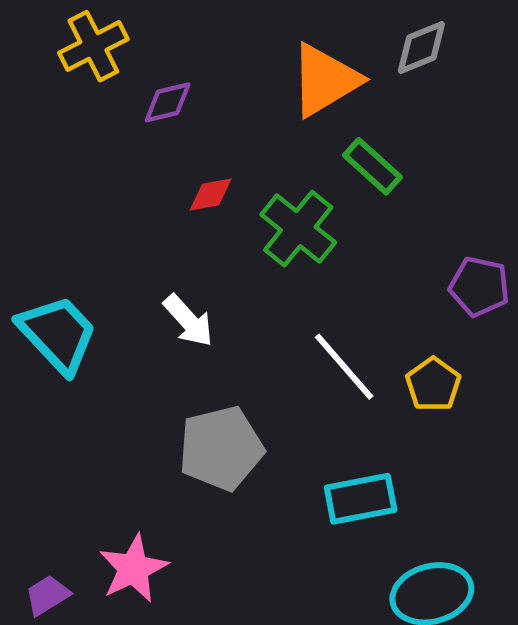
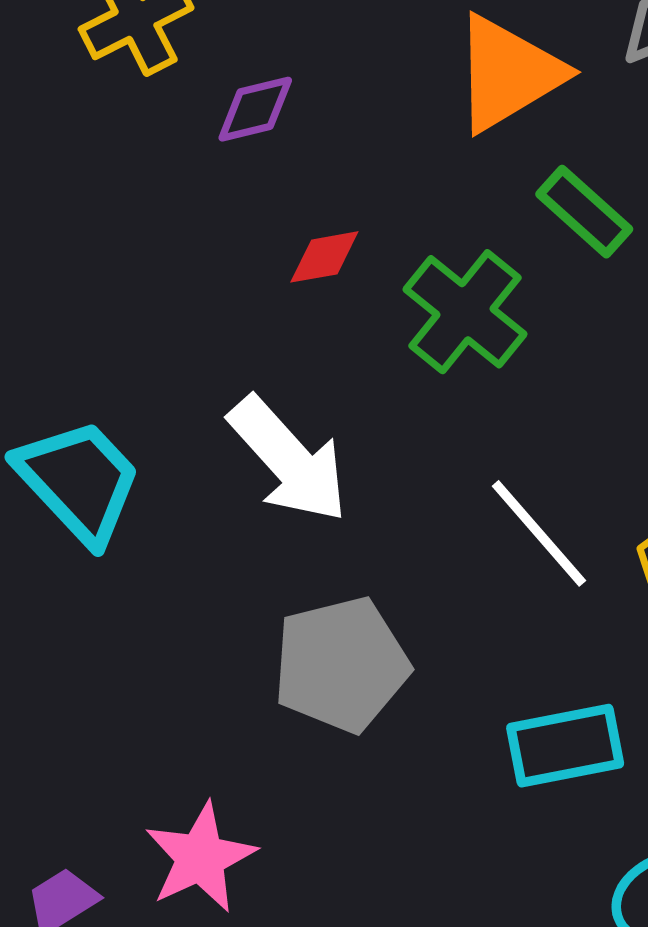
white arrow: (188, 321) -> (289, 460), size x1.5

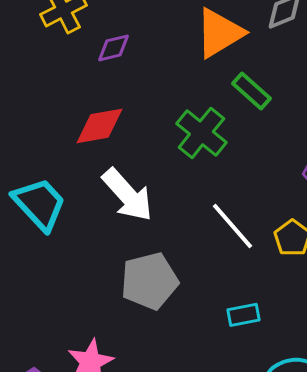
red diamond: (324, 257) -> (99, 126), moved, size x1.6
cyan rectangle: (565, 746) -> (243, 315), size x0.7

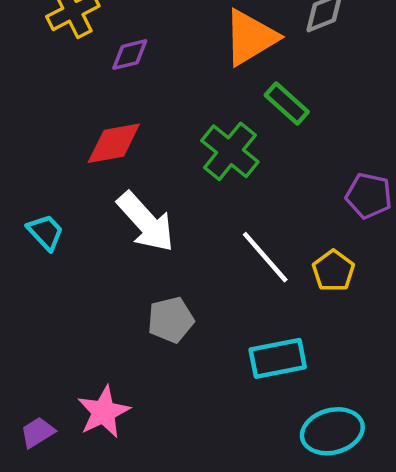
cyan trapezoid: (39, 204) -> (46, 232), size x0.6
gray pentagon: (149, 281) -> (171, 320), size x0.7
cyan rectangle: (243, 315) -> (278, 358), size x1.5

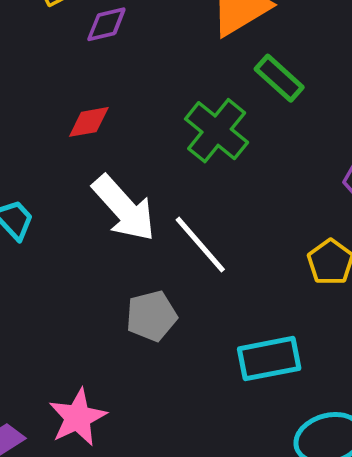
red diamond: (114, 143) -> (89, 122), size x0.7
white line: (265, 257) -> (200, 245), moved

